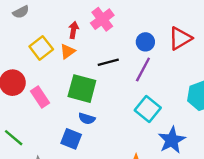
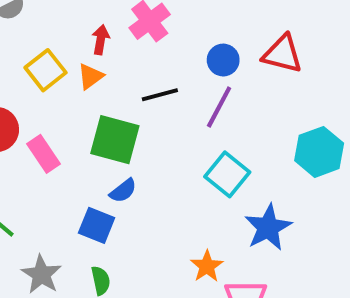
red triangle: (180, 38) -> (282, 54), turned 45
blue semicircle: (87, 119) -> (123, 191), turned -56

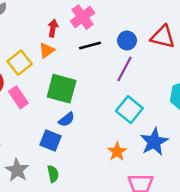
yellow square: (45, 70) -> (20, 63), moved
black line: (160, 95) -> (90, 45), moved
orange star: (207, 266) -> (117, 152), moved

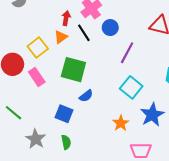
blue circle: (127, 41) -> (110, 28), moved
black line: (90, 45) -> (84, 33), moved, turned 72
blue semicircle: (66, 120) -> (86, 96), moved

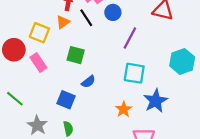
yellow square: (38, 48) -> (39, 33), turned -30
green square: (73, 70) -> (76, 55), size x0.7
cyan square: (131, 87) -> (134, 73), turned -30

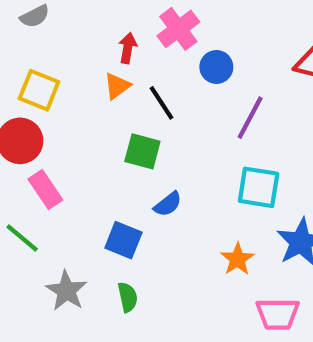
black line: (86, 18) -> (161, 103), moved
yellow square: (39, 33) -> (39, 90), moved
pink rectangle: (38, 63) -> (45, 189), moved

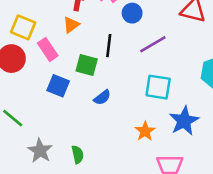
black line: (161, 103) -> (109, 46), moved, turned 40
purple line: (250, 118) -> (153, 44), turned 32
pink rectangle: (45, 189) -> (48, 49), moved
blue square: (123, 240) -> (58, 86), moved

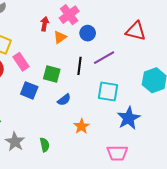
orange triangle: (71, 25) -> (60, 37), moved
black line: (109, 46) -> (79, 66), moved
orange star: (145, 131) -> (81, 126), moved

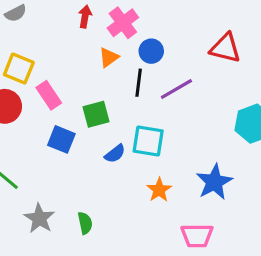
red arrow: (45, 24) -> (85, 16), moved
black line: (79, 66) -> (139, 83), moved
green square: (52, 74) -> (96, 114), turned -30
cyan square: (108, 91) -> (148, 141), moved
orange star: (81, 126) -> (159, 190), moved

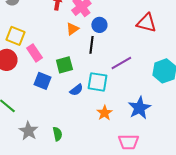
purple line: (176, 89) -> (121, 63), moved

